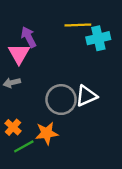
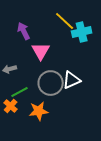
yellow line: (78, 25) -> (65, 21), turned 45
pink triangle: (19, 54) -> (41, 51), moved
green line: (24, 146) -> (20, 92), moved

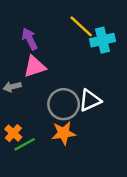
pink triangle: (41, 51) -> (35, 67), moved, turned 42
green line: (20, 92) -> (25, 144), moved
orange star: (39, 111) -> (64, 133), moved

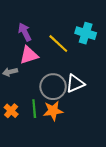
yellow line: (81, 26) -> (58, 44), moved
cyan cross: (102, 40) -> (86, 33), turned 30
green line: (25, 144) -> (34, 109), moved, turned -66

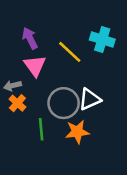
pink triangle: (29, 55) -> (35, 66), turned -48
orange cross: (11, 111) -> (17, 103), moved
orange star: (53, 111) -> (77, 132), moved

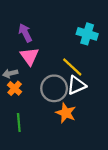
yellow line: (70, 52) -> (72, 67), moved
green line: (41, 129) -> (19, 123), moved
orange star: (77, 132) -> (66, 113), turned 30

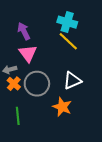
cyan cross: (87, 34) -> (67, 22), moved
yellow line: (72, 67) -> (68, 41), moved
gray circle: (54, 88) -> (37, 84), moved

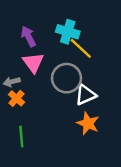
cyan cross: (67, 22) -> (68, 32), moved
gray circle: (37, 84) -> (67, 78), moved
orange star: (62, 107) -> (88, 123), moved

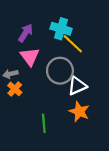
purple arrow: (28, 36) -> (26, 33), turned 60
green line: (21, 136) -> (44, 123), moved

